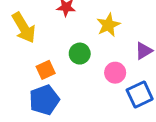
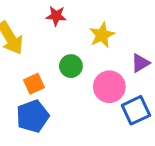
pink circle: (115, 73) -> (109, 87), size x1.4

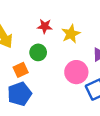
red star: (56, 16) -> (45, 26), moved
green circle: (71, 66) -> (38, 52), moved

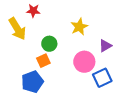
red star: (45, 26) -> (33, 11), moved
orange square: (21, 70) -> (43, 61), moved

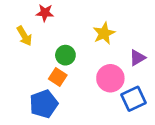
yellow arrow: (17, 29) -> (24, 36), size x0.7
orange square: (43, 61) -> (58, 77), turned -32

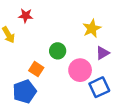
yellow star: (104, 33) -> (92, 28), moved
green circle: (65, 55) -> (58, 51), moved

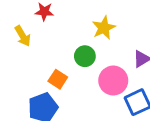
yellow star: (92, 28) -> (104, 28), moved

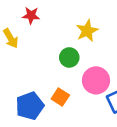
orange square: (58, 79) -> (60, 97), moved

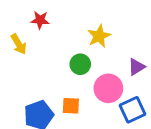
orange square: (60, 97) -> (71, 106), turned -30

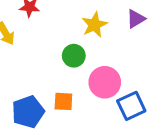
purple triangle: (136, 67) -> (136, 19), moved

